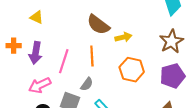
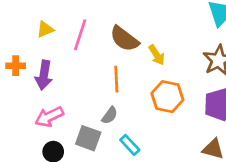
yellow triangle: (37, 17) -> (45, 29), turned -48
yellow arrow: (123, 37) -> (157, 55), turned 70
pink line: (64, 61) -> (80, 35), moved

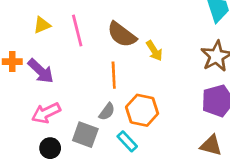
pink line: (80, 35) -> (77, 30), turned -32
purple arrow: (44, 75) -> (41, 71), turned -56
orange hexagon: (167, 97) -> (142, 110), moved

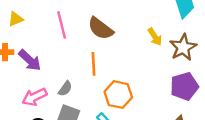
yellow triangle: (42, 25) -> (16, 19), moved
yellow arrow: (154, 51) -> (155, 37), moved
gray semicircle: (107, 112) -> (65, 89), moved

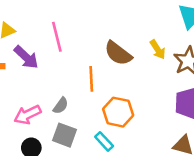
brown semicircle: (101, 29) -> (118, 53), moved
purple arrow: (30, 60) -> (26, 57), moved

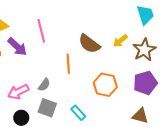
yellow arrow: (158, 50) -> (120, 41), turned 84
orange hexagon: (118, 112) -> (105, 85), moved

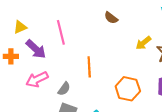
brown semicircle: (89, 44) -> (111, 18), moved, size x0.6
pink arrow: (18, 92) -> (37, 79), moved

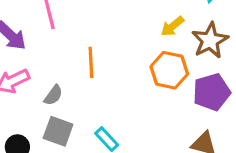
orange hexagon: (128, 89) -> (169, 70), moved

